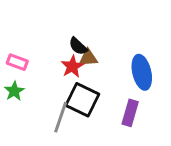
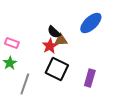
blue ellipse: (142, 72) -> (91, 23), moved, turned 60
gray line: (61, 117) -> (25, 84), moved

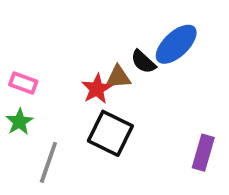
black semicircle: (54, 32) -> (143, 62), moved
purple rectangle: (90, 78) -> (203, 153), moved

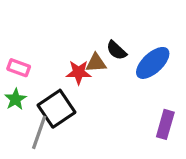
blue ellipse: (176, 44) -> (153, 63), moved
red star: (97, 89) -> (79, 72), turned 30
black square: (110, 133) -> (56, 109), moved, turned 30

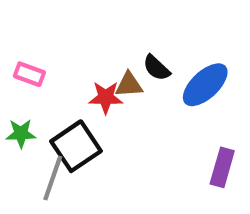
pink rectangle: (19, 68) -> (29, 74), moved
green star: (15, 99) -> (21, 133), turned 30

